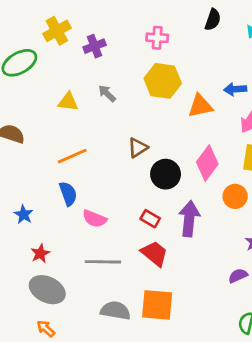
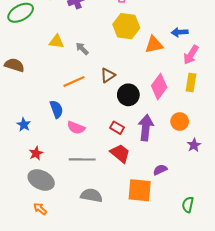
gray arrow: (107, 93) -> (82, 49), moved
orange line: (72, 156) -> (74, 81), moved
orange circle: (235, 196) -> (180, 122), moved
purple semicircle: (238, 276) -> (160, 170), moved
orange square: (157, 305) -> (140, 190), moved

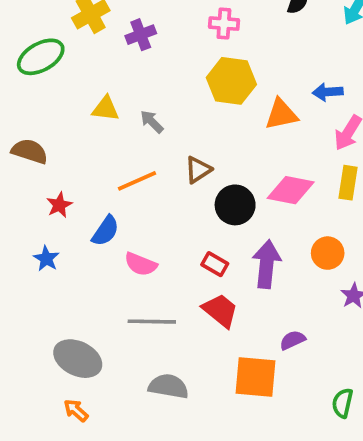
pink diamond: (159, 87) -> (291, 190), turned 65
blue semicircle: (56, 109) -> (106, 231), turned 54
red star: (36, 153) -> (59, 205), moved

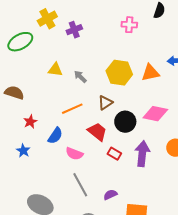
pink cross: (224, 24) -> (129, 25), moved
yellow hexagon: (231, 81) -> (119, 73), moved
red trapezoid: (220, 310) -> (97, 132), moved
gray line: (152, 322) -> (80, 185), turned 60
purple semicircle: (292, 340) -> (110, 195), moved

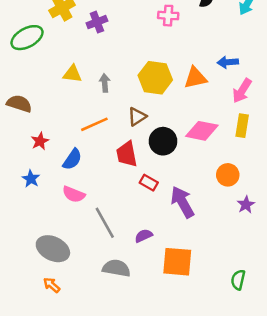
gray arrow: (80, 77) -> (105, 83), turned 40
red trapezoid: (97, 132) -> (127, 154), turned -140
pink semicircle: (74, 154) -> (74, 194), moved
purple arrow: (142, 154) -> (182, 202), moved, turned -35

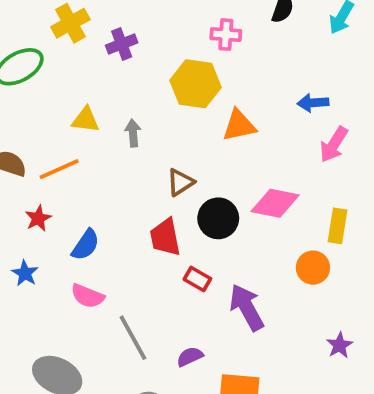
yellow hexagon: (155, 78) -> (195, 84), moved
orange triangle: (195, 78) -> (239, 125), moved
orange line: (94, 124) -> (59, 169), moved
yellow rectangle: (242, 126) -> (338, 226), moved
purple star: (246, 205) -> (339, 345), moved

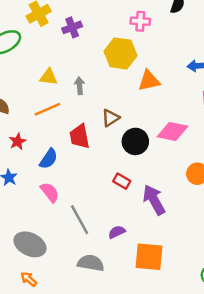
orange line: (59, 169) -> (47, 109), moved
red trapezoid: (165, 237) -> (80, 136), moved
pink semicircle: (87, 296) -> (50, 192), turned -150

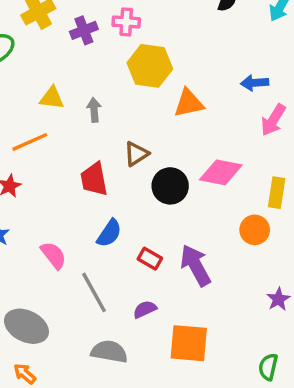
pink cross: (140, 21) -> (126, 22), moved
orange line: (47, 109) -> (30, 142), moved
blue semicircle: (49, 159) -> (109, 233), moved
red rectangle: (122, 181) -> (150, 259), moved

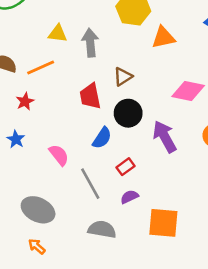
gray arrow: (94, 110) -> (90, 43), size x1.5
black circle: (170, 186) -> (128, 113), moved
red rectangle: (150, 259) -> (126, 167), moved, turned -66
purple arrow: (195, 265) -> (165, 137), moved

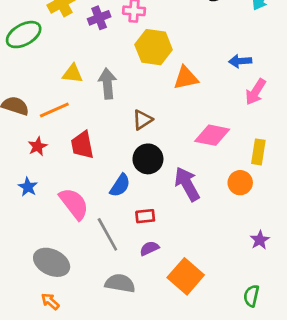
red trapezoid: (90, 96) -> (82, 145), moved
pink semicircle: (59, 155) -> (74, 204), size x1.4
red rectangle: (126, 167) -> (145, 216), turned 30
orange square: (163, 223) -> (186, 276), turned 36

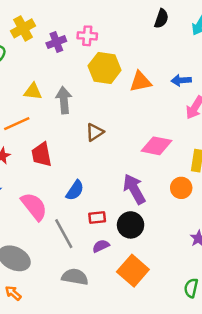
orange triangle: (186, 78) -> (140, 82), moved
black circle: (148, 159) -> (131, 225), moved

